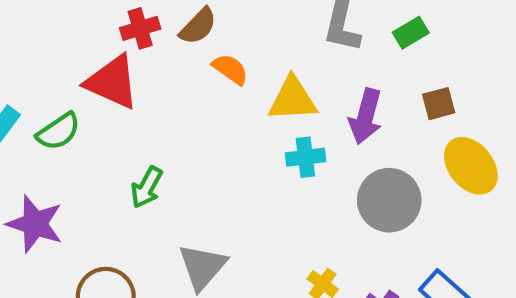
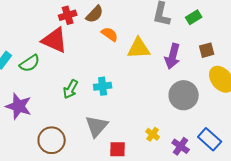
cyan cross: (305, 157) -> (103, 86), moved

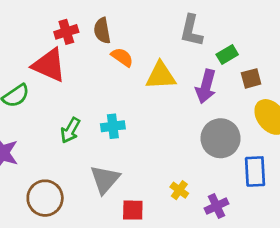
brown semicircle: (95, 14) -> (102, 31), turned 126
green rectangle: (194, 17) -> (227, 55), moved
blue rectangle: (210, 139) -> (255, 171), moved, turned 45
purple cross: (181, 146) -> (217, 206), turned 30

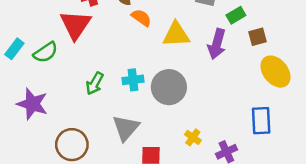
red triangle: (49, 65) -> (75, 25), turned 40
gray circle: (221, 138) -> (169, 87), moved

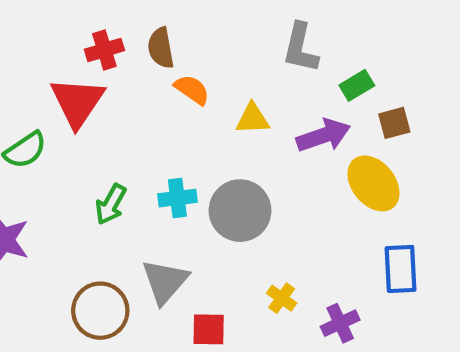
yellow triangle: (176, 34) -> (253, 119), size x0.7
purple arrow: (217, 44) -> (323, 135), turned -124
yellow ellipse: (275, 72) -> (373, 183), moved
brown circle: (72, 145) -> (100, 311), moved

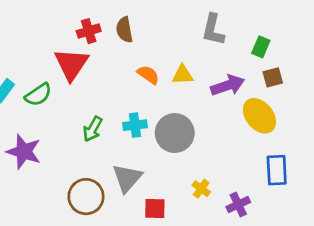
green rectangle: (357, 85) -> (261, 47), moved, turned -36
orange semicircle: (192, 90) -> (148, 75), moved

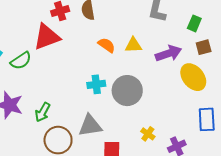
red triangle: (71, 64) -> (47, 37), turned 36
green arrow: (93, 129) -> (43, 112), moved
gray triangle: (127, 178) -> (90, 126), turned 40

